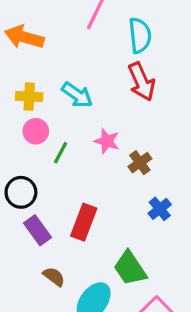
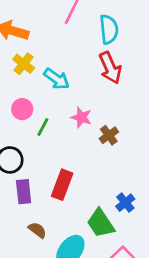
yellow cross: (29, 97) -> (24, 64), moved, turned 35
blue cross: (160, 209) -> (125, 203), moved
purple rectangle: (37, 230) -> (24, 192), turned 30

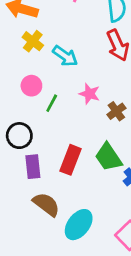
green trapezoid: (101, 223) -> (108, 157), moved
brown semicircle: (37, 230) -> (46, 204), size x1.5

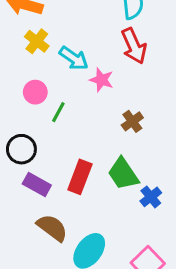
pink star: (89, 94) -> (102, 80), moved
purple rectangle: (33, 167) -> (37, 185), turned -55

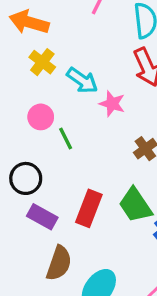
green line: (58, 112) -> (66, 139), turned -55
brown semicircle: (52, 228) -> (59, 263), turned 72

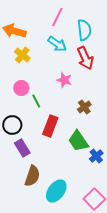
cyan arrow: (82, 80) -> (57, 44), moved
red rectangle: (89, 208) -> (50, 126), moved
purple rectangle: (42, 217) -> (22, 148), turned 30

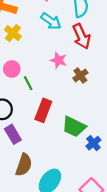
brown cross: (84, 107) -> (80, 76), moved
green trapezoid: (78, 141) -> (74, 127), turned -30

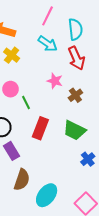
green trapezoid: (74, 127) -> (74, 130), moved

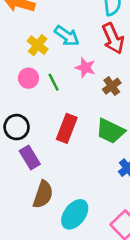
cyan arrow: (48, 44) -> (67, 36), moved
yellow cross: (12, 55) -> (38, 45), moved
green line: (26, 102) -> (54, 82), moved

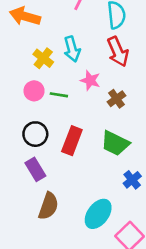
cyan arrow: (67, 36) -> (72, 49), turned 40
green line: (54, 82) -> (59, 95), turned -54
black circle: (17, 127) -> (35, 134), moved
cyan ellipse: (75, 214) -> (98, 214), moved

